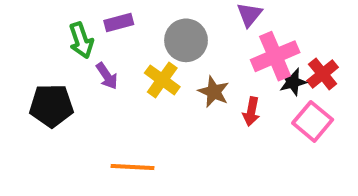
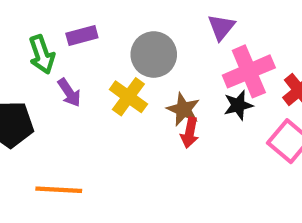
black star: (293, 82) -> (238, 105), moved
red arrow: (251, 112) -> (190, 133), moved
orange line: (133, 167) -> (59, 190), moved

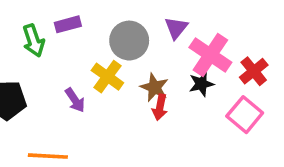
purple triangle: (221, 27) -> (176, 28), moved
pink cross: (249, 71) -> (210, 55), turned -33
purple arrow: (69, 93) -> (75, 100), moved

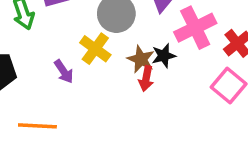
pink cross: (210, 55) -> (195, 28), turned 30
black star: (201, 84) -> (164, 56), moved

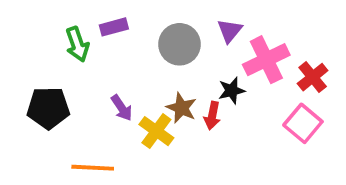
yellow cross: (95, 49) -> (156, 131), moved
brown star: (141, 59) -> (181, 108), moved

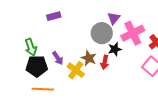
green arrow: (77, 44) -> (31, 47), moved
gray circle: (180, 44) -> (102, 33), moved
black pentagon: (48, 108) -> (37, 66), moved

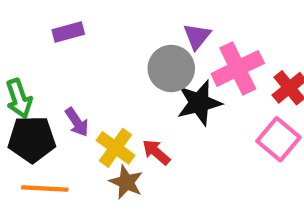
black star: (115, 49) -> (199, 103), size x1.5
brown star: (89, 58) -> (126, 182), moved
red arrow: (105, 62) -> (156, 152), moved, turned 120

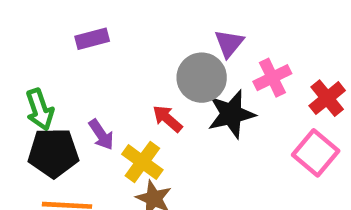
pink cross: (238, 68) -> (272, 78), size x0.7
red arrow: (156, 152) -> (167, 119), moved

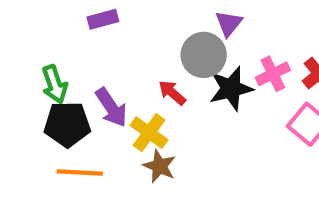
pink cross: (272, 78) -> (273, 74), moved
purple arrow: (101, 135) -> (111, 107), size x1.4

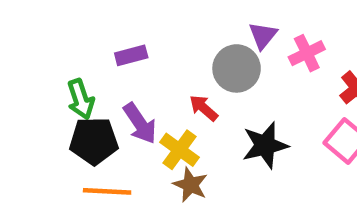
purple rectangle: (103, 19) -> (131, 55), moved
pink cross: (273, 74) -> (307, 53), moved
black star: (231, 89) -> (265, 145), moved

